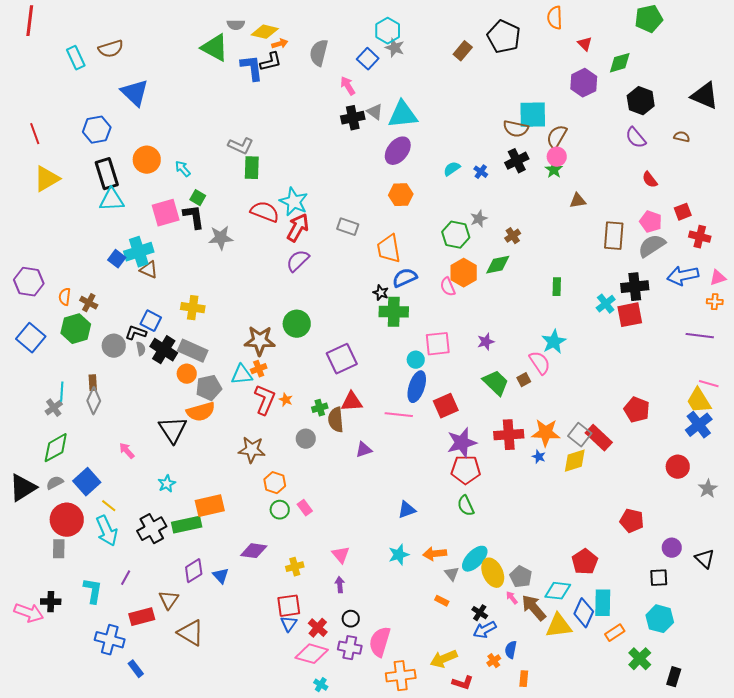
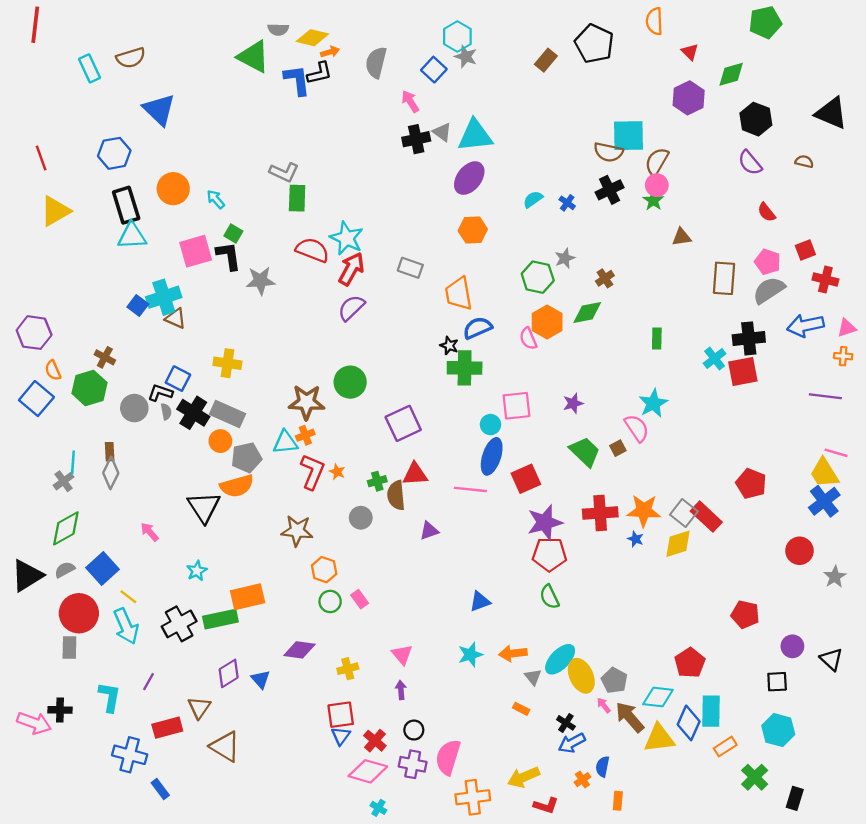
orange semicircle: (65, 297) -> (53, 370), moved, turned -30

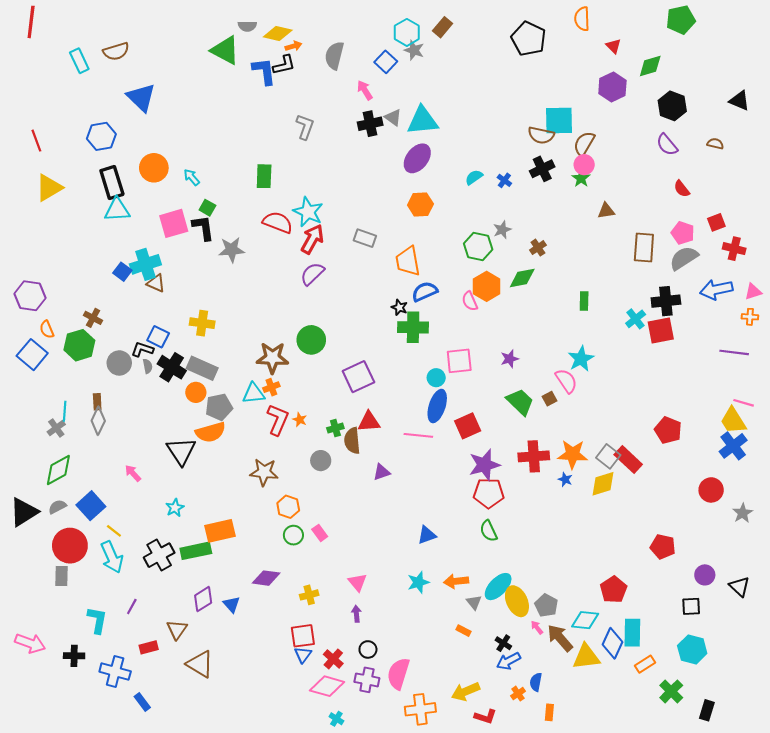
brown rectangle: (546, 60) -> (442, 27), moved
black triangle: (831, 113) -> (739, 101), size x0.7
gray L-shape: (284, 172) -> (305, 127), moved, turned -95
black cross: (60, 710) -> (74, 656), moved
red rectangle: (167, 728) -> (149, 647), size x0.7

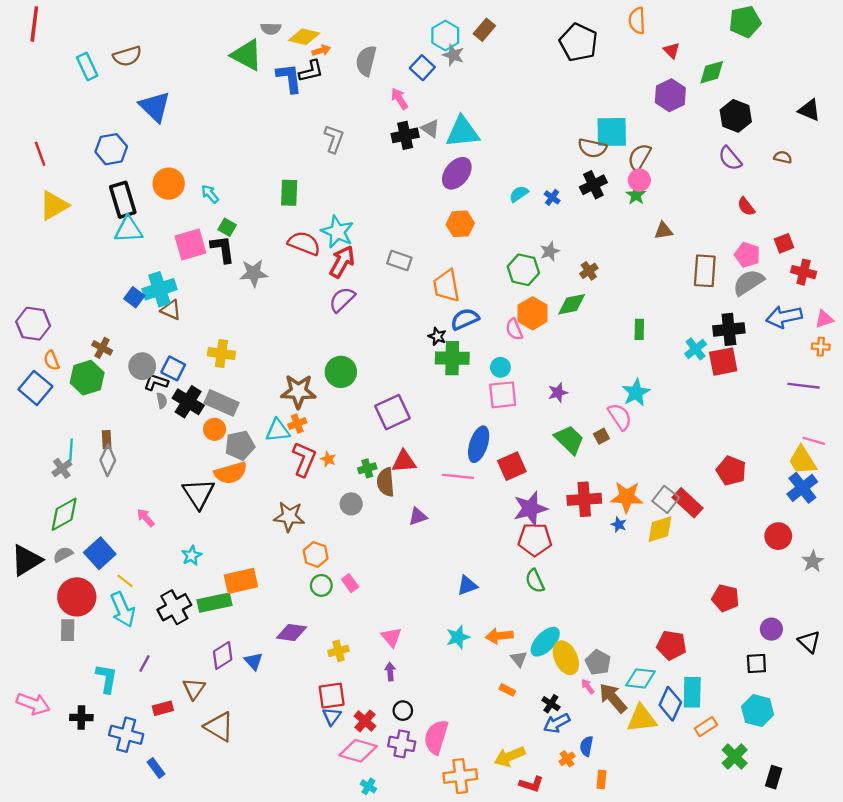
gray circle: (119, 363) -> (142, 366), moved
cyan circle: (436, 378) -> (500, 367), moved
red pentagon: (613, 590) -> (671, 645), turned -30

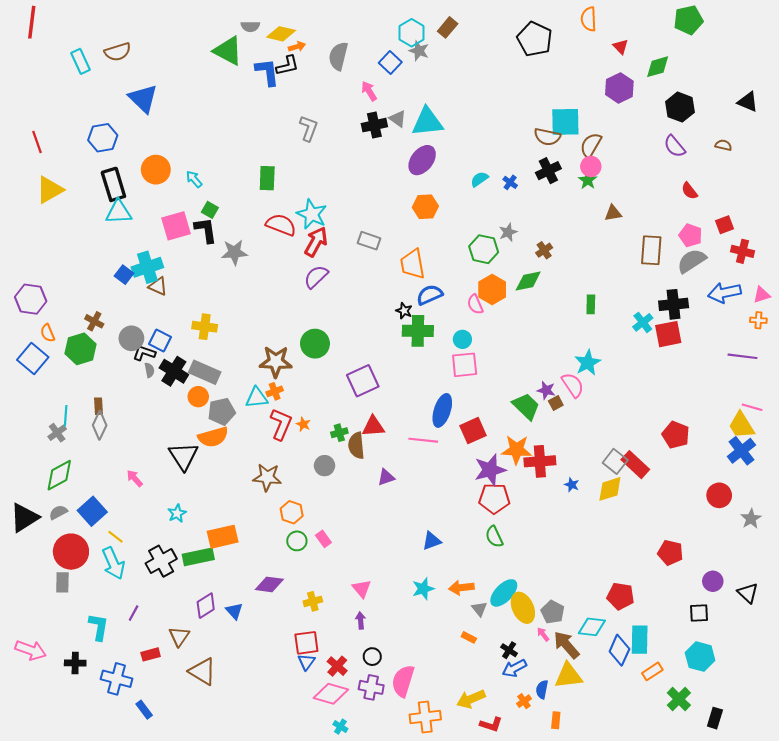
purple star: (558, 393) -> (546, 390), moved, turned 30
orange star: (627, 497) -> (517, 450), moved
yellow triangle: (642, 719) -> (569, 676), moved

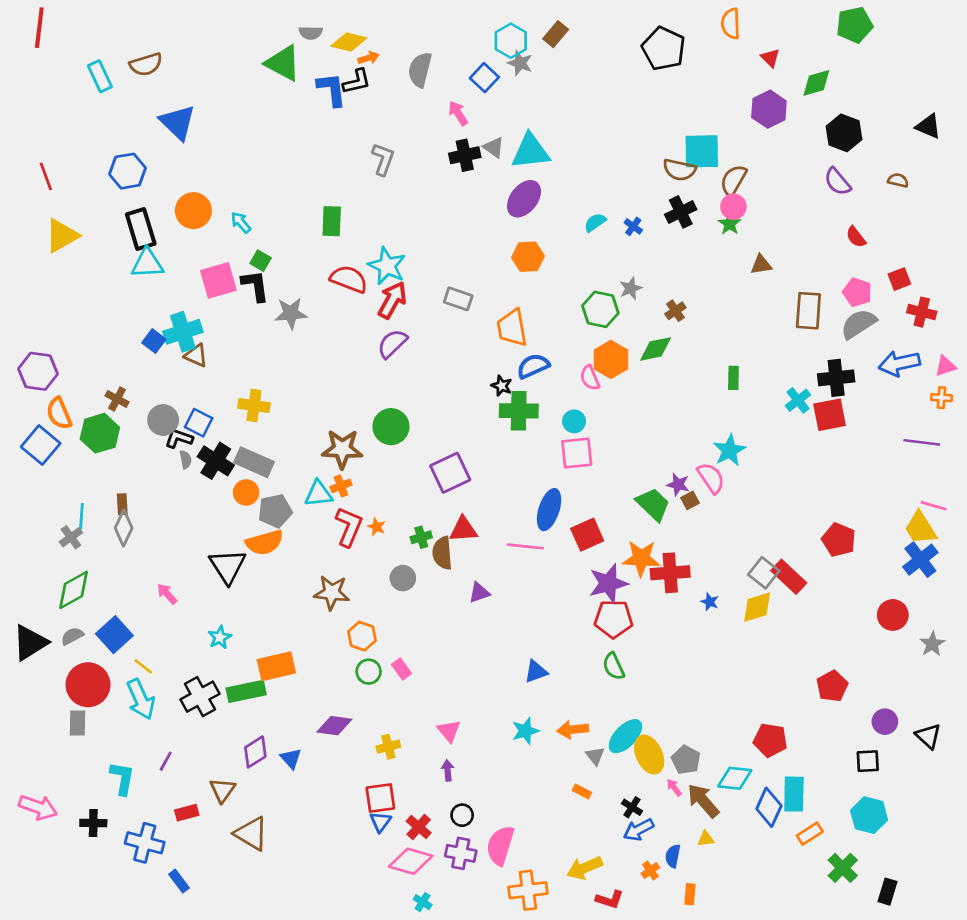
orange semicircle: (48, 333) -> (59, 413), size x1.4
red pentagon: (670, 553) -> (832, 686), turned 30
yellow triangle: (569, 676) -> (706, 839), size x0.5

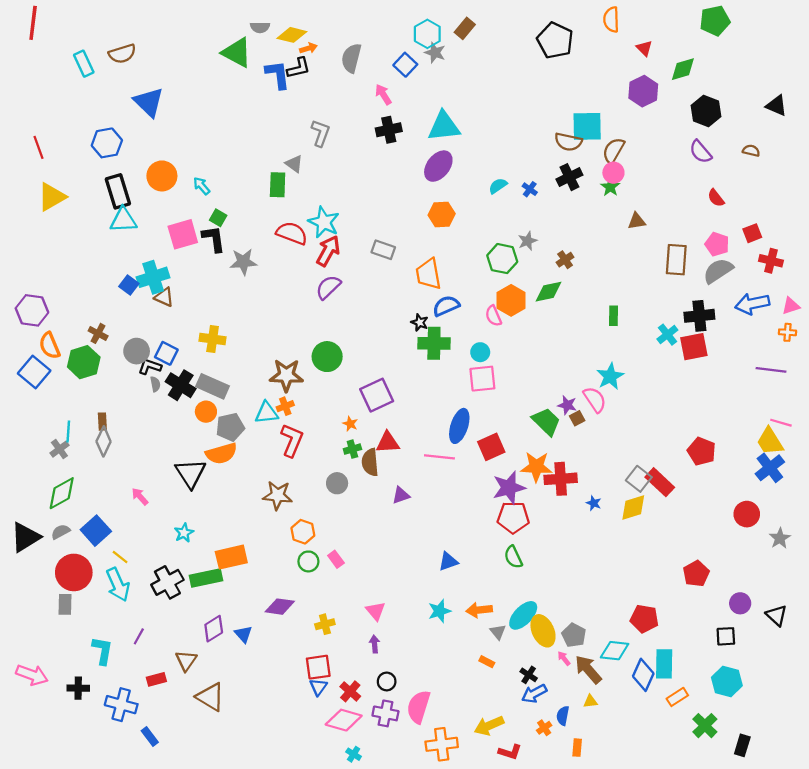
gray triangle: (494, 147) -> (294, 164), moved
orange star: (376, 527) -> (350, 424), moved

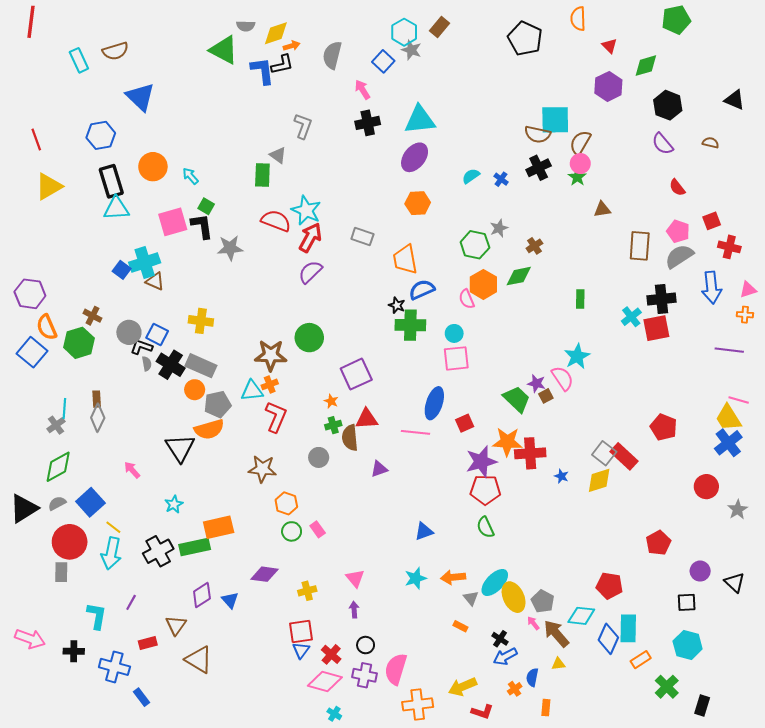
yellow diamond: (292, 35) -> (276, 33), turned -32
blue arrow: (752, 304) -> (712, 288), turned -84
red square: (491, 447) -> (465, 423), size x0.7
cyan arrow: (118, 585) -> (111, 553), turned 36

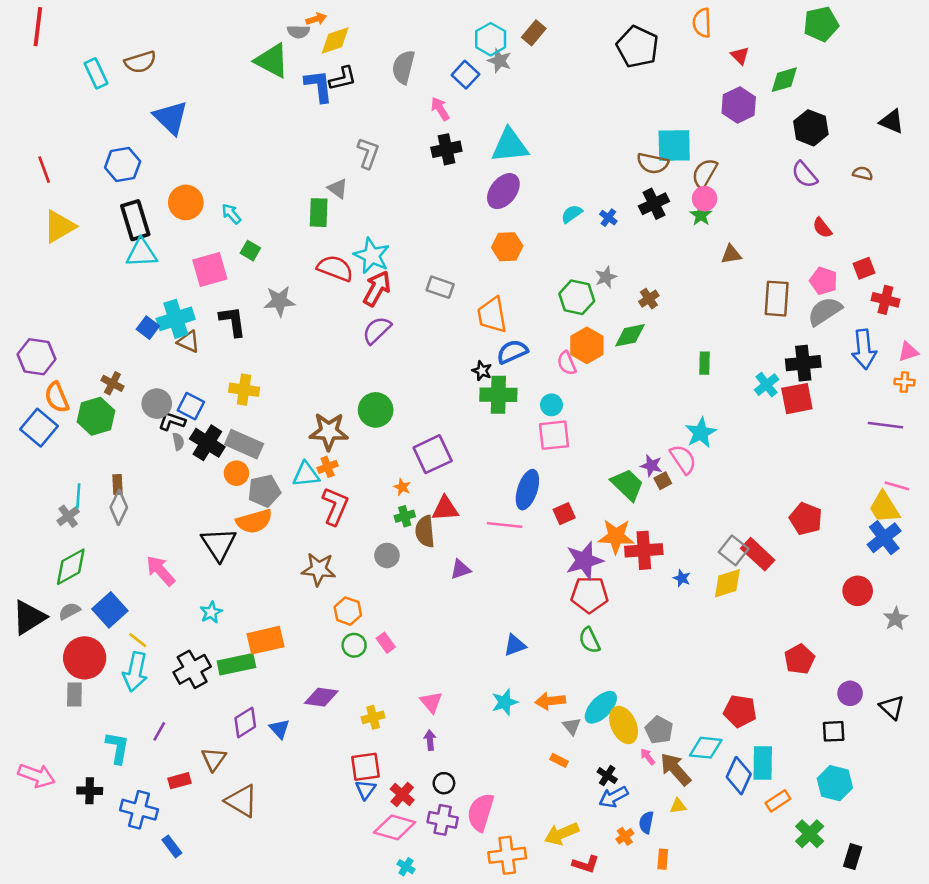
orange arrow: (292, 46) -> (316, 19), moved
black L-shape: (202, 226) -> (233, 321), moved
pink arrow: (132, 470) -> (161, 571), size x1.5

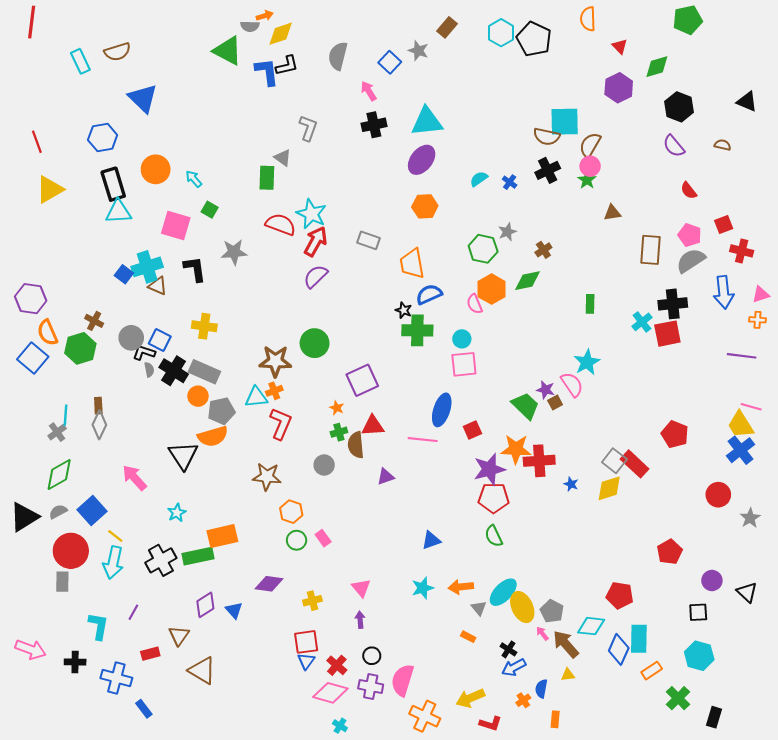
cyan hexagon: (491, 39) -> (501, 33), moved
pink square: (210, 269) -> (176, 226), turned 32
orange cross: (507, 855) -> (425, 716), turned 32

